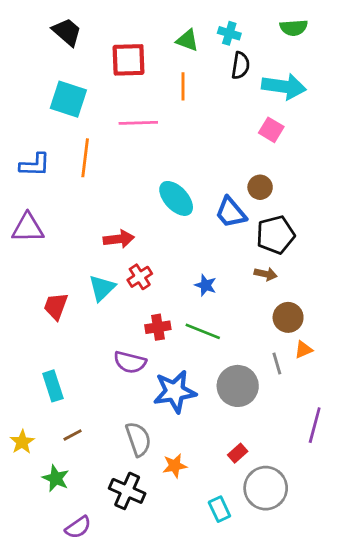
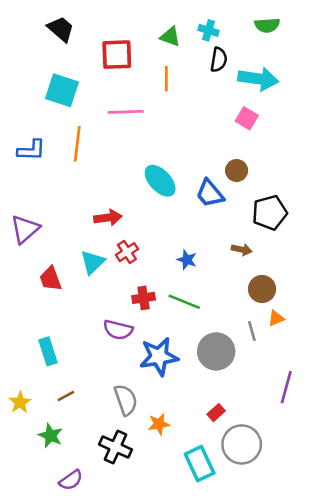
purple triangle: (28, 228) -> (25, 229), moved, turned -40
black pentagon: (275, 235) -> (270, 213), moved
red trapezoid: (56, 306) -> (51, 279), turned -40
cyan rectangle: (219, 509) -> (200, 464), size x1.5

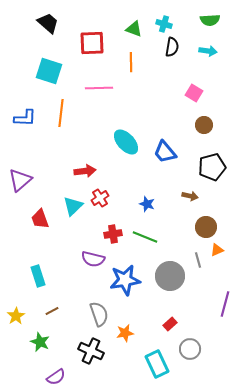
cyan arrow: (258, 79) -> (208, 51), moved, size x0.6
brown circle: (237, 170) -> (204, 125), moved
gray circle: (242, 444) -> (190, 349), size x0.7

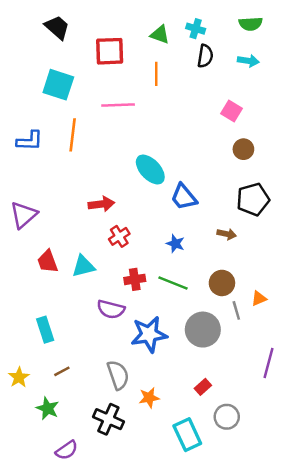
blue trapezoid: (165, 152) -> (184, 197), moved
cyan triangle: (73, 206) -> (83, 266), moved, turned 30
brown circle: (206, 227) -> (222, 283), moved

